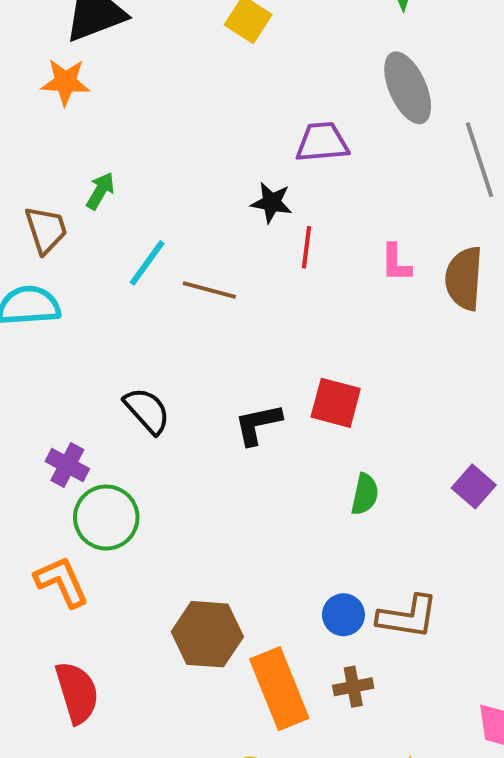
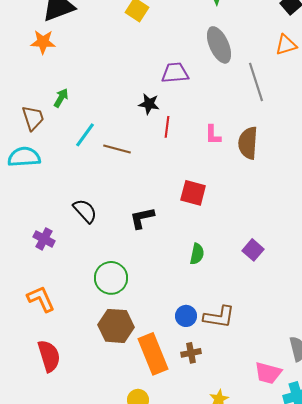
red square: (336, 403) -> (193, 193), moved
green circle: (106, 518) -> (111, 278), moved

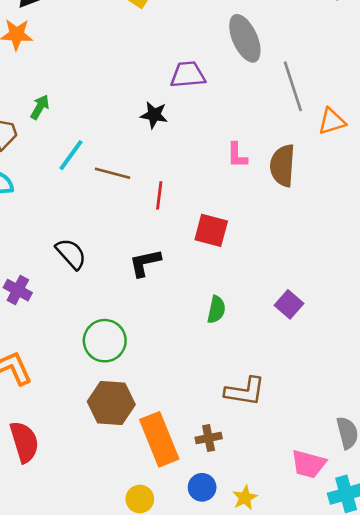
orange triangle: (286, 45) -> (332, 121), moved
red line: (167, 127) -> (159, 195), moved
blue circle: (186, 316) -> (202, 487), moved

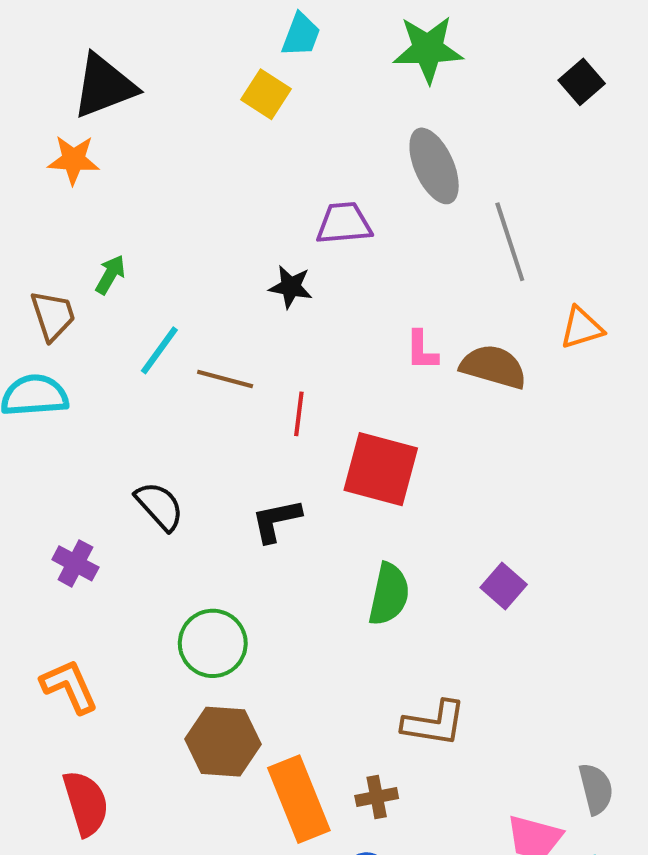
orange triangle: (332, 121) -> (582, 328), moved
brown semicircle: (283, 165) -> (493, 367), turned 102
red square: (211, 230) -> (381, 469), size x1.4
green semicircle: (216, 310) -> (389, 594), size x1.4

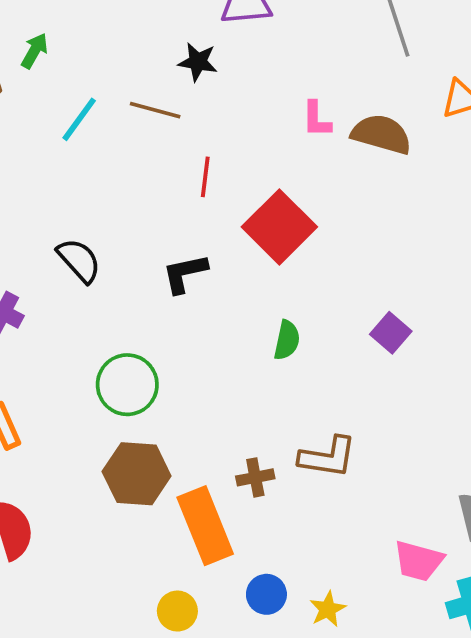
brown line: (225, 379) -> (155, 110), moved
red square: (381, 469) -> (279, 227), turned 30
green semicircle: (389, 594) -> (287, 340), size x0.7
brown cross: (377, 797) -> (255, 477), moved

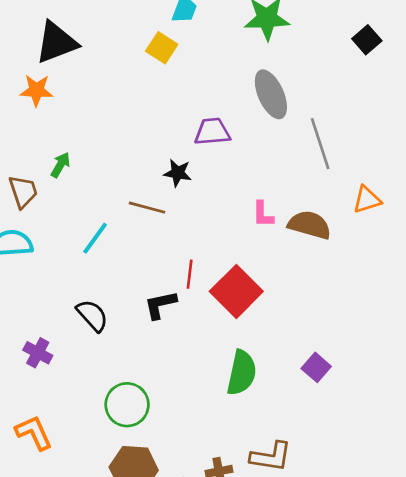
cyan line: (79, 119) -> (95, 238), moved
red line: (205, 177) -> (190, 274), moved
black L-shape: (185, 273) -> (160, 305), moved
green semicircle: (287, 340) -> (242, 373), size x1.6

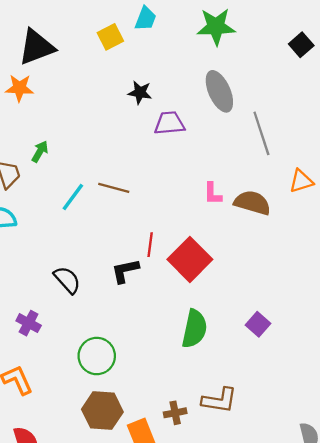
yellow square: (162, 48) -> (110, 37), moved, turned 30
black star: (178, 173) -> (140, 92), moved
cyan line: (95, 238) -> (73, 197), moved
purple cross: (38, 353) -> (29, 323), moved

